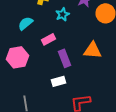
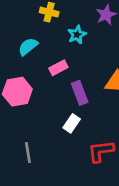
white rectangle: (58, 81) -> (72, 123), turned -40

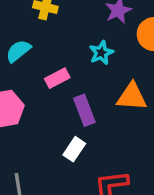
cyan star: (77, 35) -> (101, 53), moved

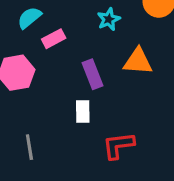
pink rectangle: (57, 78) -> (54, 39), moved
white rectangle: (74, 149) -> (83, 112), turned -35

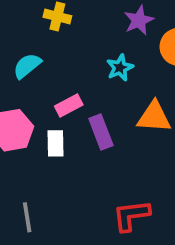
pink rectangle: (54, 39) -> (69, 106), moved
white rectangle: (83, 112) -> (55, 143), moved

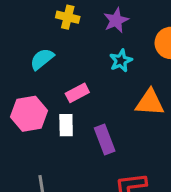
purple star: (139, 20) -> (116, 20), moved
purple rectangle: (101, 132) -> (105, 140), moved

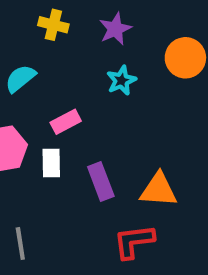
orange triangle: (150, 103) -> (159, 190), moved

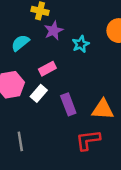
purple star: (115, 29) -> (54, 31), moved
white rectangle: (51, 163) -> (39, 93), turned 42

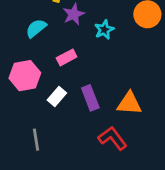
white rectangle: (39, 93) -> (57, 96), moved
red L-shape: (88, 140) -> (113, 138), turned 60

